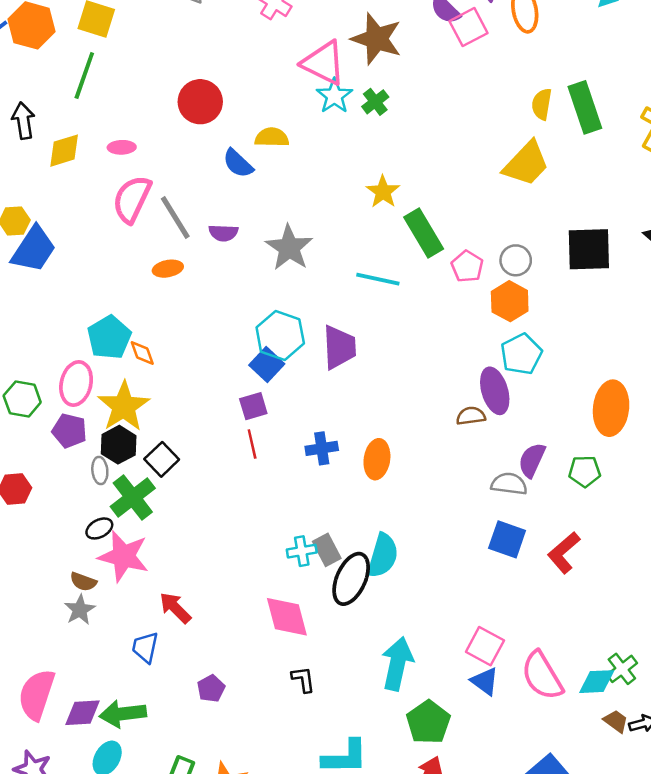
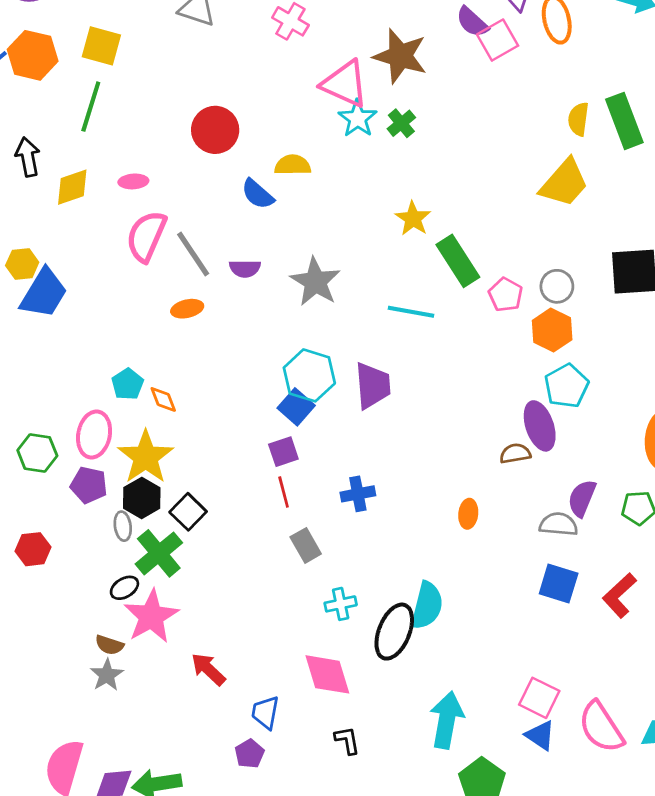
cyan pentagon: (109, 337) -> (128, 384), size x0.7
orange ellipse: (377, 459) -> (468, 514), moved, size x0.7
gray rectangle: (327, 550) -> (306, 545), moved
pink star: (124, 556) -> (151, 616), turned 30
blue trapezoid: (145, 647) -> (265, 712), moved

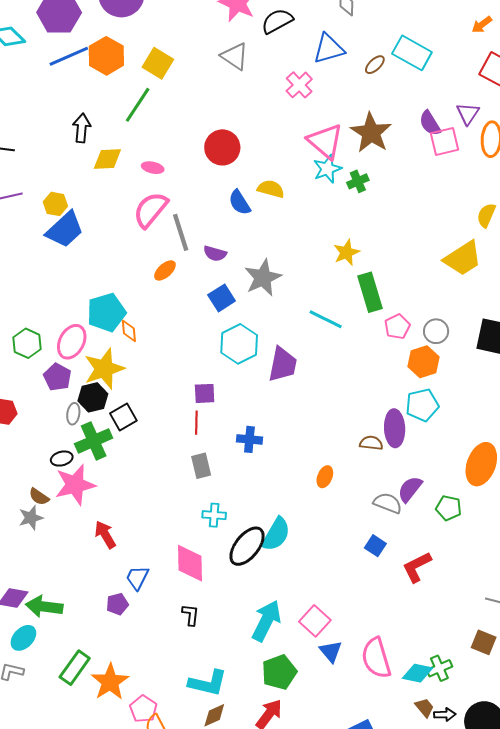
orange ellipse: (187, 309) -> (165, 270), turned -45
cyan pentagon: (128, 384) -> (106, 312), size x1.6
blue square: (296, 407) -> (222, 298), moved
blue square: (559, 584) -> (375, 546), size x0.7
pink square: (539, 698) -> (315, 621), moved

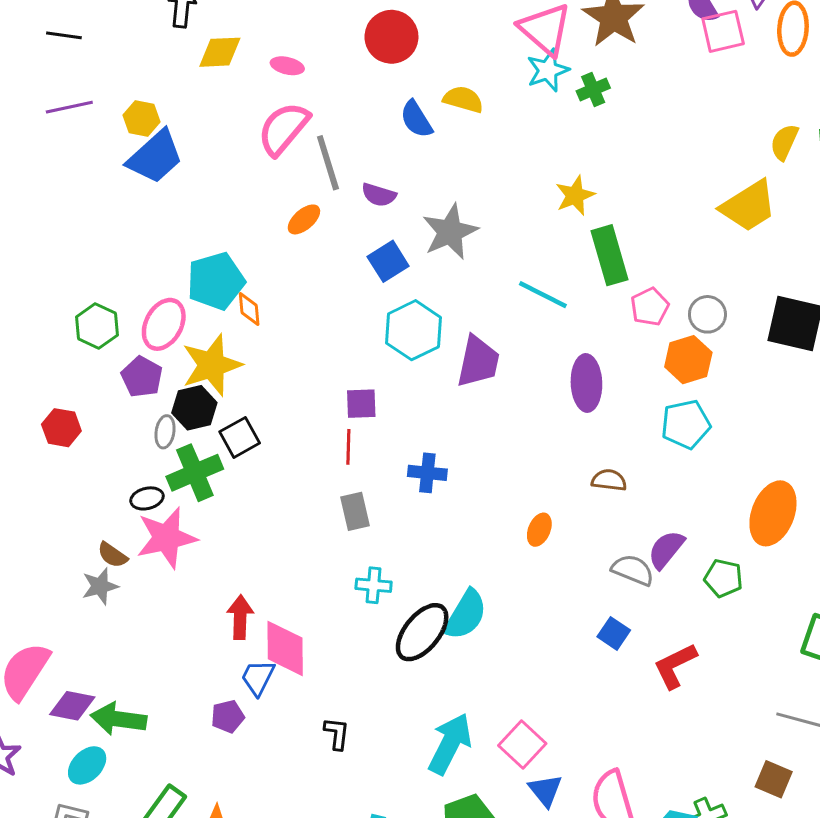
purple ellipse: (395, 428) -> (586, 383), moved
red arrow: (105, 535) -> (240, 617), moved, turned 32
pink diamond: (190, 563) -> (285, 648), moved

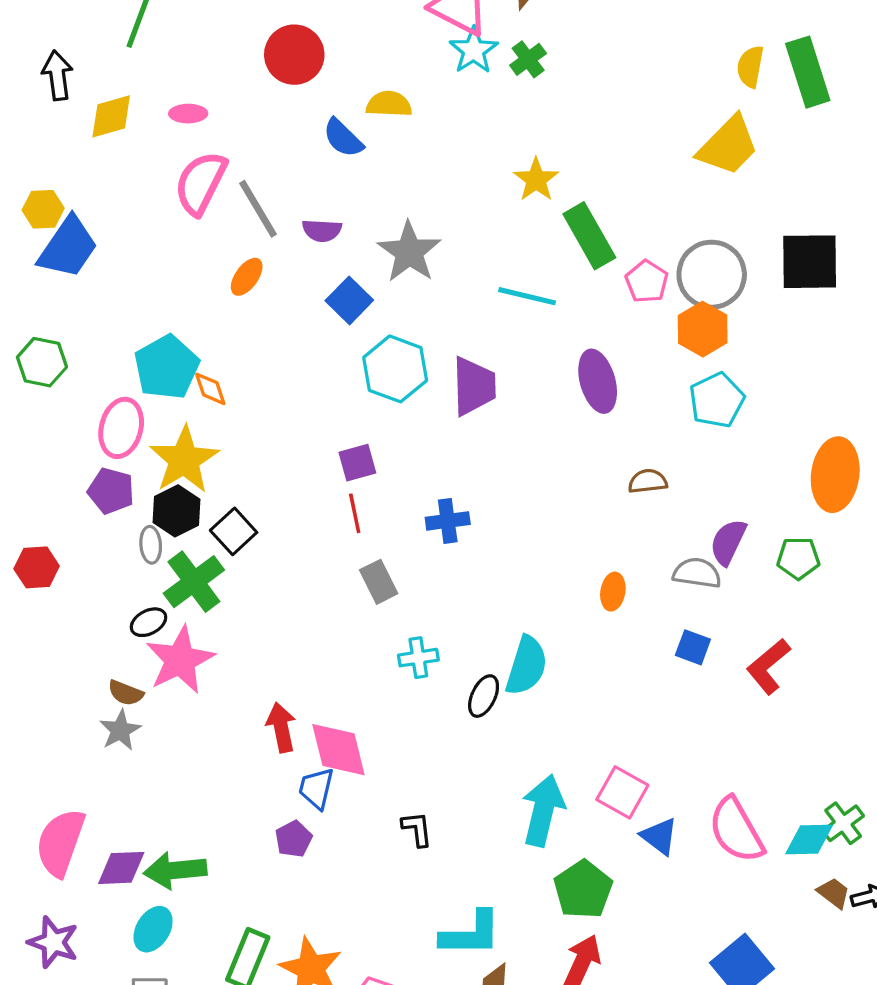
gray circle: (707, 314) -> (712, 275), size x1.6
green hexagon: (97, 326) -> (42, 362), moved
orange ellipse: (539, 530) -> (613, 592), moved
black ellipse: (422, 632) -> (484, 696), size x0.6

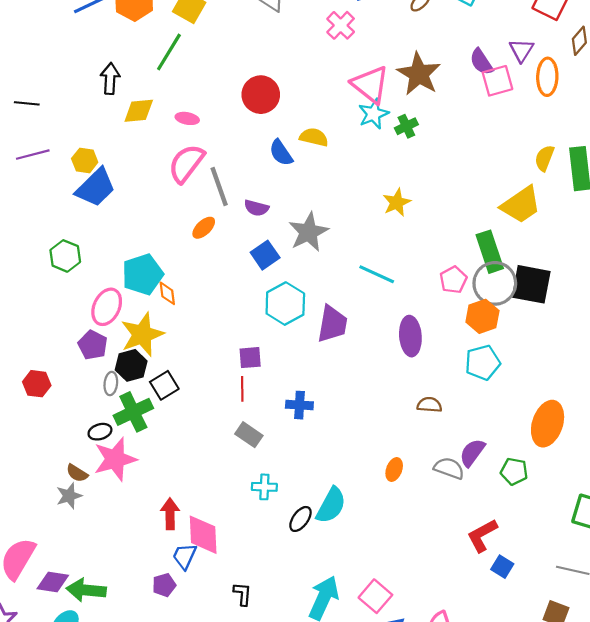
green rectangle: (589, 236) -> (490, 252), moved
black square: (810, 262) -> (531, 284), moved
gray rectangle: (379, 582) -> (249, 435), turned -40
blue square: (693, 647) -> (502, 567), moved

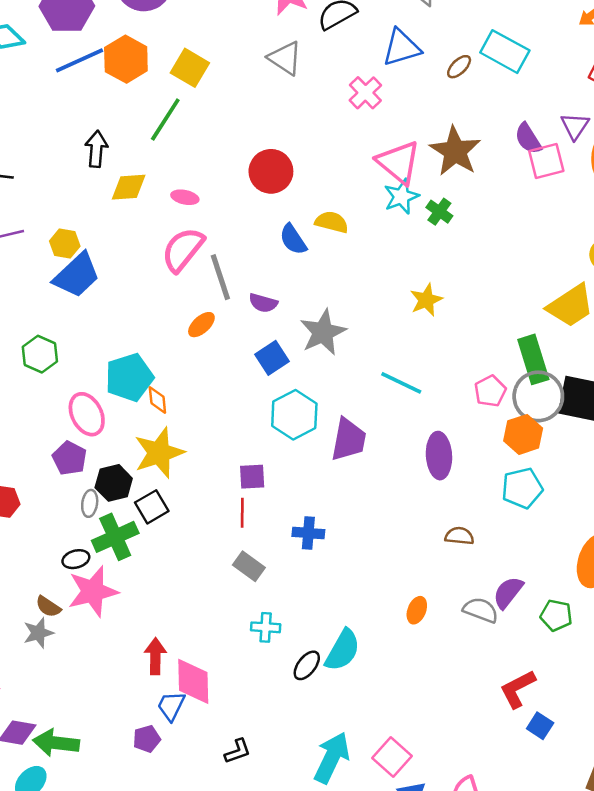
green cross: (406, 126) -> (439, 212), turned -30
pink ellipse: (107, 307) -> (87, 414), turned -54
yellow star: (142, 334) -> (159, 453), moved
black L-shape: (243, 594) -> (238, 751), turned 65

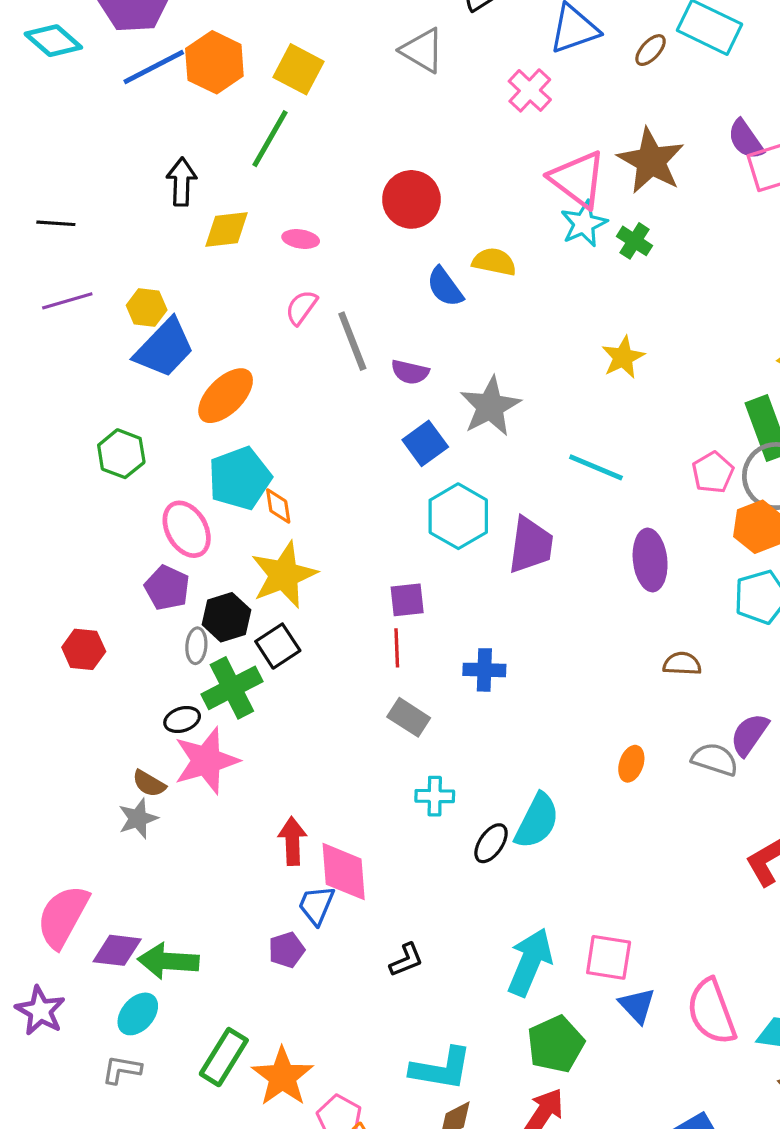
pink semicircle: (183, 250) -> (301, 307), size x0.6
orange ellipse: (201, 325) -> (226, 396), moved, size x1.6
pink square: (392, 757) -> (609, 957), turned -30

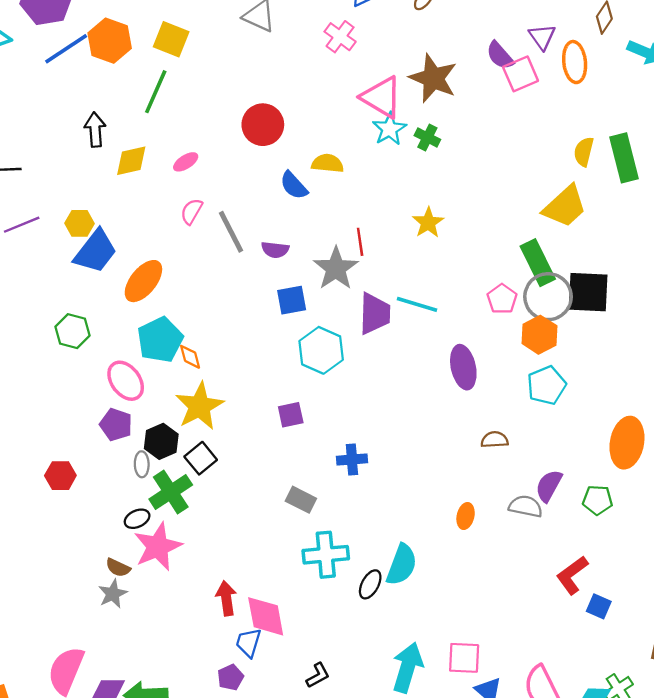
pink ellipse: (301, 239) -> (186, 162), turned -35
blue square: (425, 443) -> (292, 300), turned 32
purple trapezoid: (531, 545) -> (375, 314), moved
red line: (397, 648) -> (360, 242), moved
cyan cross: (435, 796) -> (326, 555), size x1.6

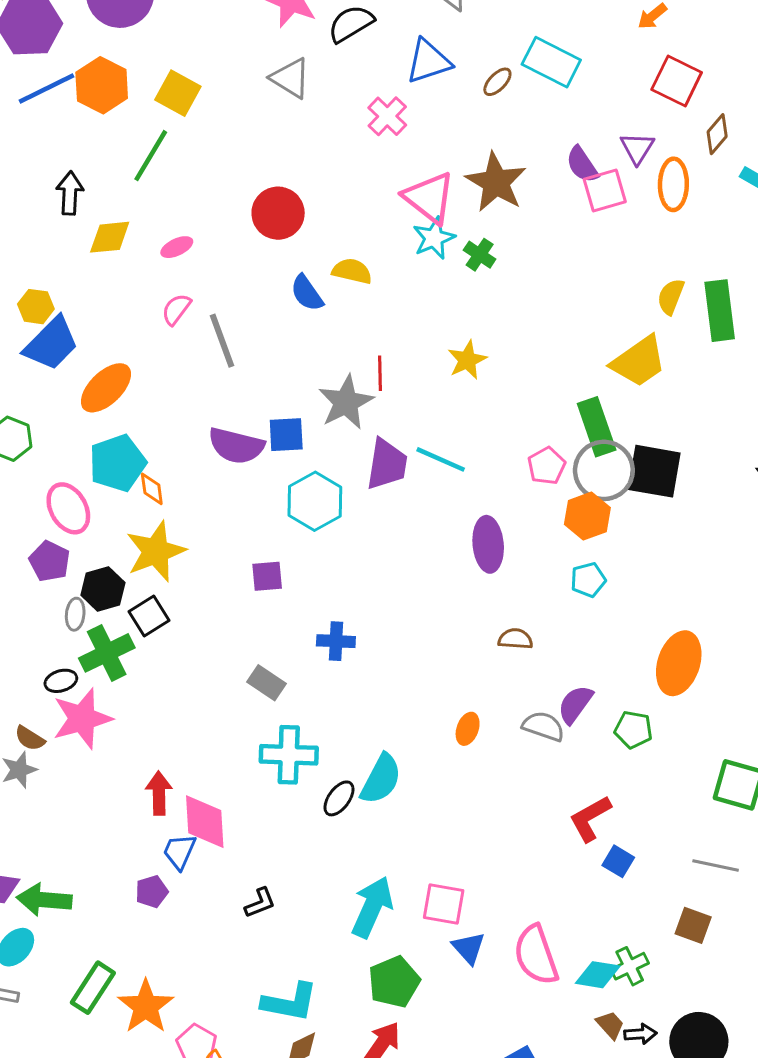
purple semicircle: (275, 250) -> (236, 446), moved, size x1.6
cyan pentagon: (546, 385) -> (588, 580), size x0.7

